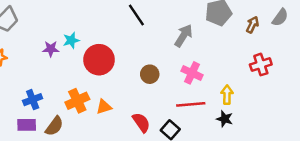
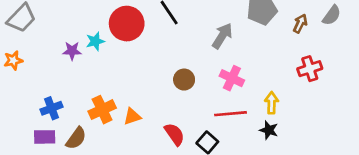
red circle: (99, 60) -> (127, 24), moved

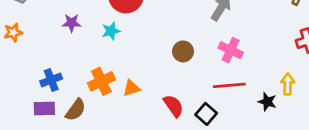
cyan star: (95, 41) -> (111, 31), moved
yellow arrow: (272, 103) -> (288, 84), moved

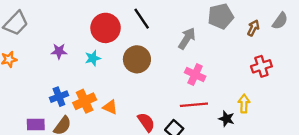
brown circle: (183, 51) -> (137, 59), moved, size x1.5
blue cross: (51, 80) -> (59, 97), moved
orange triangle: (131, 88) -> (110, 107), turned 42

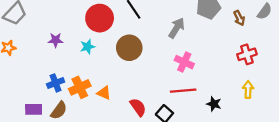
brown arrow: (253, 28) -> (239, 18), turned 128
yellow arrow: (244, 104) -> (248, 90), moved

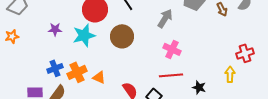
cyan star: (87, 47) -> (84, 35), size x1.6
red cross: (247, 54) -> (245, 53), moved

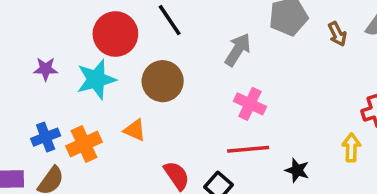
orange triangle: (99, 77) -> (135, 130), moved

